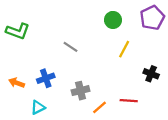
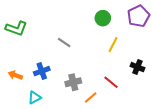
red line: (129, 101) -> (111, 82), moved, turned 35

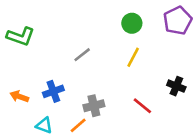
gray line: (64, 43) -> (82, 55), turned -72
yellow line: (113, 45) -> (133, 57), moved
cyan triangle: (35, 98) -> (44, 125), turned 48
orange line: (91, 98) -> (78, 125), moved

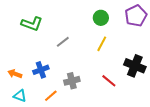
green L-shape: (21, 36) -> (32, 24), moved
black cross: (176, 86) -> (135, 66), size x1.5
cyan triangle: (44, 125) -> (20, 96), moved
orange line: (78, 125) -> (51, 96), moved

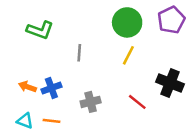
green circle: (101, 18) -> (127, 22), size x1.5
gray line: (63, 42) -> (79, 53), turned -48
orange arrow: (15, 74) -> (27, 87), moved
orange line: (51, 96) -> (51, 121), moved, turned 48

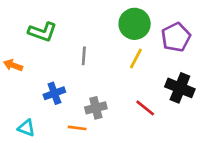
purple pentagon: (171, 20) -> (176, 37), moved
orange arrow: (27, 87) -> (13, 65), moved
orange line: (51, 121) -> (77, 128), moved

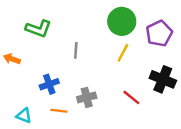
orange line: (77, 128) -> (59, 111), moved

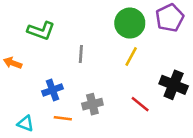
purple pentagon: (159, 33) -> (170, 18), moved

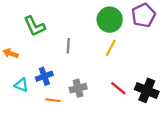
green L-shape: (41, 31) -> (35, 26), turned 45
black cross: (174, 85) -> (147, 90), moved
cyan triangle: (25, 123) -> (21, 85), moved

